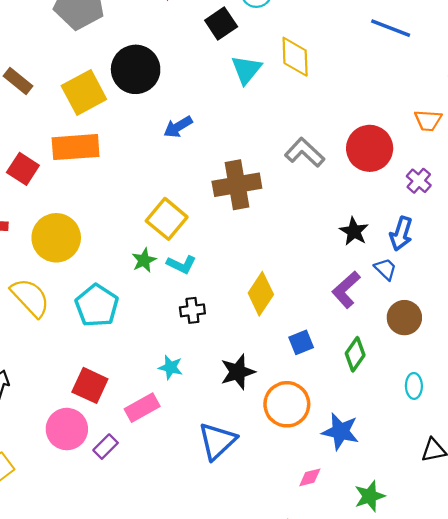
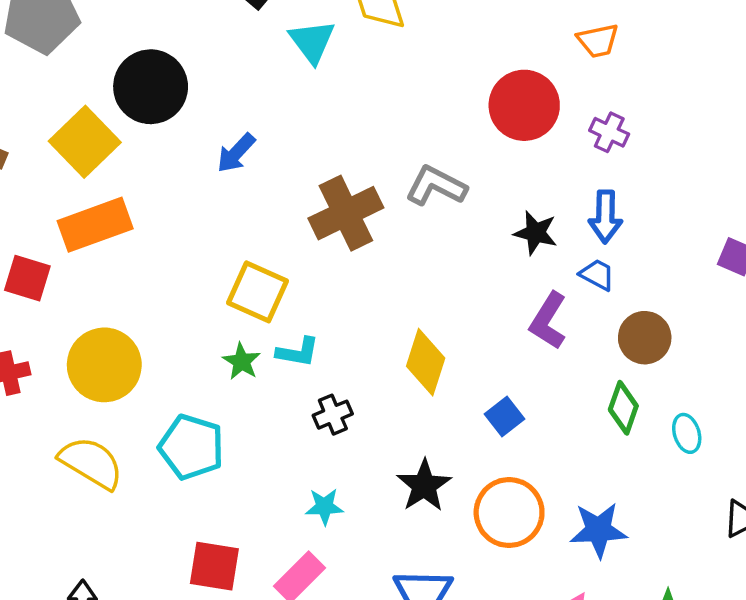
gray L-shape: (305, 152) -> (436, 186), moved
green diamond: (355, 354) -> (623, 408), moved

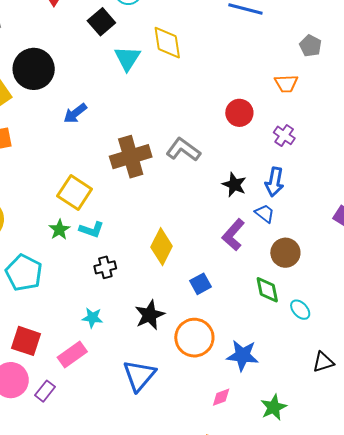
red circle: (524, 105) -> (239, 113), size x0.7
green diamond: (623, 408) -> (267, 290), turned -40
cyan ellipse: (687, 433) -> (300, 310), turned -35

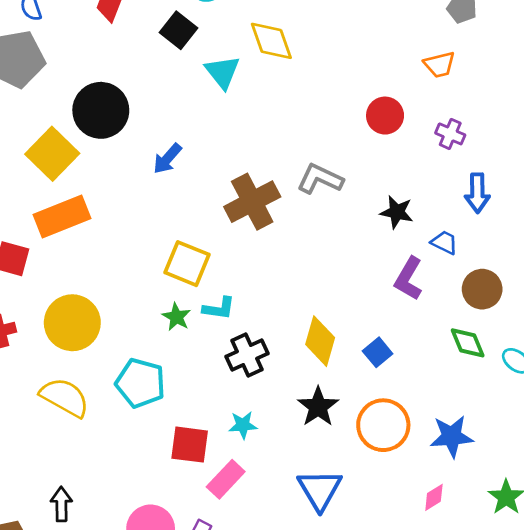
blue arrow: (275, 182) -> (477, 193), moved
yellow diamond: (162, 247) -> (320, 341), moved
black cross: (105, 267) -> (247, 355), size x1.4
red square: (26, 341) -> (190, 445), moved

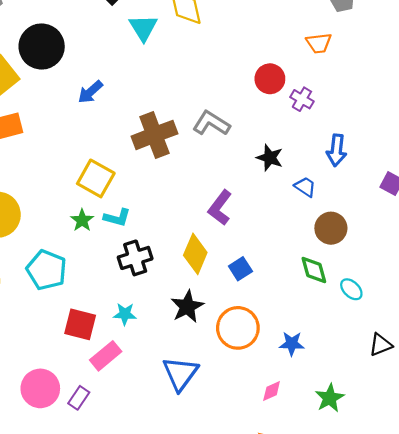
purple cross: (450, 134) -> (302, 99), moved
purple L-shape: (408, 279) -> (220, 208), moved
blue star: (452, 436) -> (292, 344), size x0.7

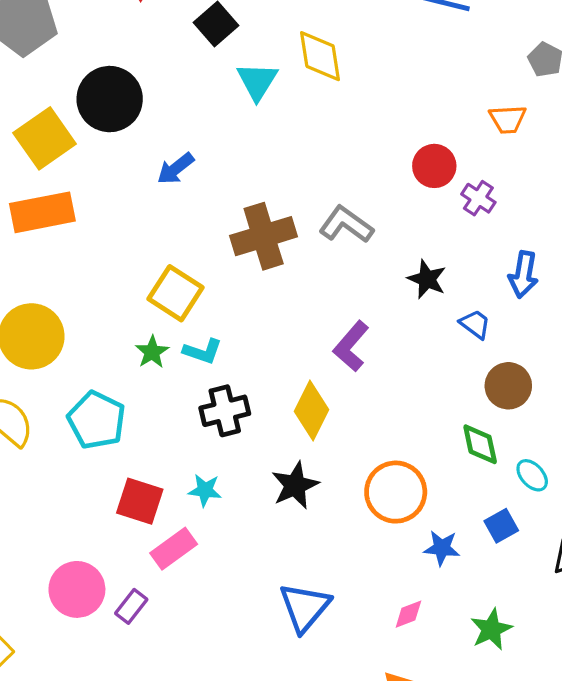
blue square: (240, 269) -> (501, 526), moved
orange circle: (238, 328) -> (396, 492), moved
blue triangle: (180, 374) -> (305, 607), moved

